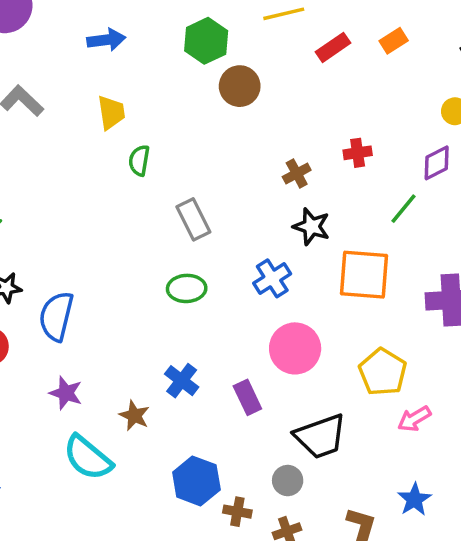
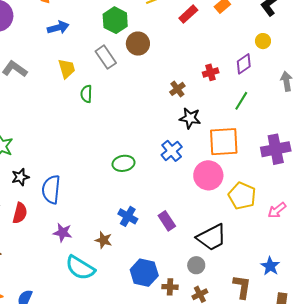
purple diamond: (437, 163) -> (244, 64), moved
gray rectangle: (193, 219) -> (106, 57), moved
pink circle: (295, 348) -> (208, 175), moved
pink arrow: (414, 419) -> (277, 210), moved

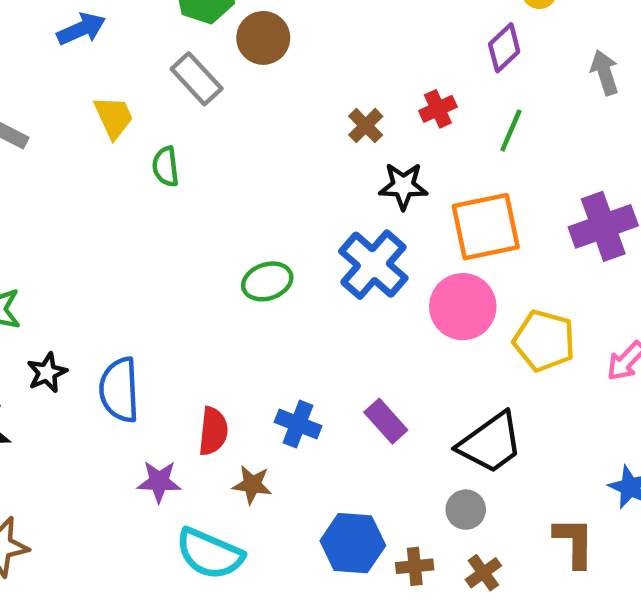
red cross: (211, 72) -> (438, 109), moved
blue cross: (172, 151) -> (373, 265), size x1.4
green ellipse: (123, 163) -> (267, 281), moved
red semicircle: (20, 213) -> (213, 431), moved

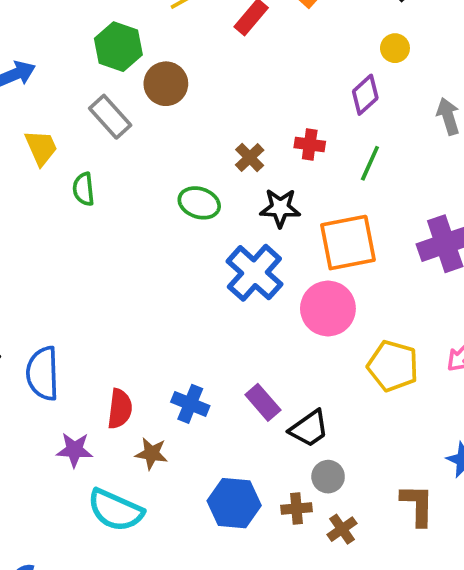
red cross: (438, 109) -> (310, 145), turned 32
green ellipse: (267, 281) -> (199, 203), moved, turned 36
yellow pentagon: (544, 341) -> (393, 366), moved
black trapezoid: (490, 443) -> (309, 429), moved, size x0.7
brown cross: (415, 566) -> (296, 509), moved

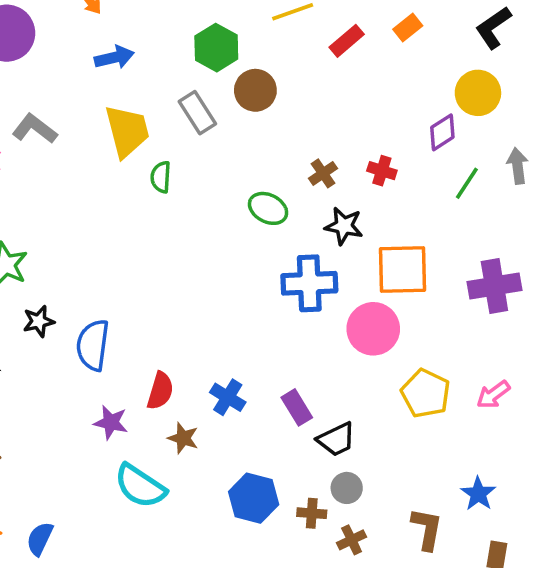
yellow circle: (395, 48) -> (478, 93), size x1.6
yellow trapezoid: (41, 148) -> (127, 131), size x1.5
green line: (370, 163) -> (467, 183), moved
blue cross: (254, 273) -> (309, 283), turned 36

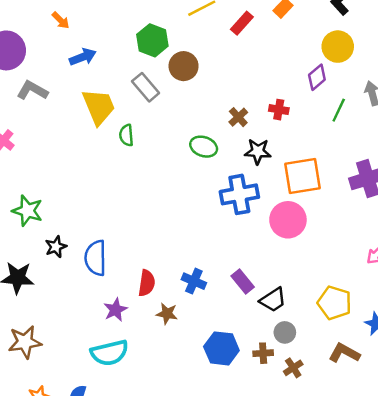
gray L-shape: (35, 129) -> (32, 90), moved
yellow pentagon: (426, 393) -> (334, 303), moved
purple star: (111, 422) -> (115, 310), turned -30
cyan semicircle: (140, 486) -> (110, 353), moved, turned -39
brown L-shape: (427, 529) -> (344, 353), turned -64

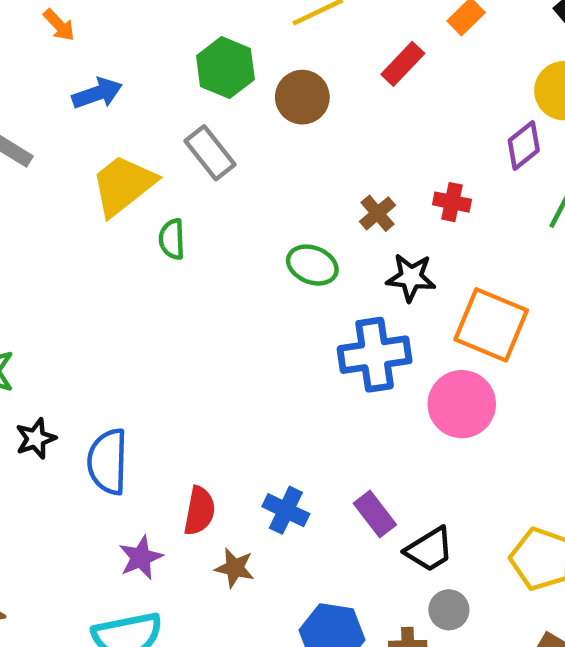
red rectangle: (242, 23) -> (403, 64), moved
brown circle: (184, 66) -> (302, 97), moved
yellow trapezoid: (99, 107) -> (123, 185), turned -108
orange square: (303, 176) -> (491, 325), turned 30

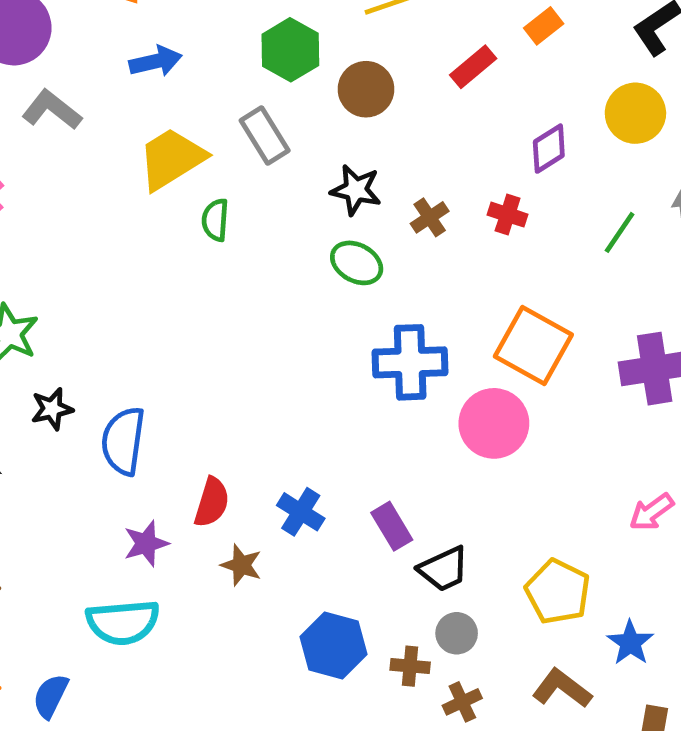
purple diamond: (524, 145) -> (549, 149), moved
black star: (411, 277) -> (356, 190), moved

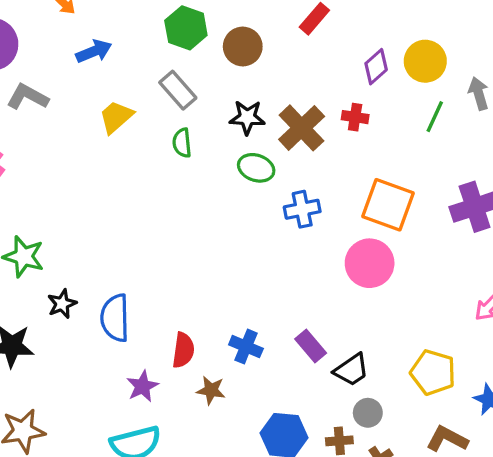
yellow circle: (635, 113) -> (425, 61), moved
yellow trapezoid: (172, 159) -> (116, 117), size x0.7
brown cross: (430, 217) -> (302, 128), size x1.8
green semicircle: (215, 220) -> (182, 143), moved
blue cross: (410, 362) -> (302, 209), moved, size x0.7

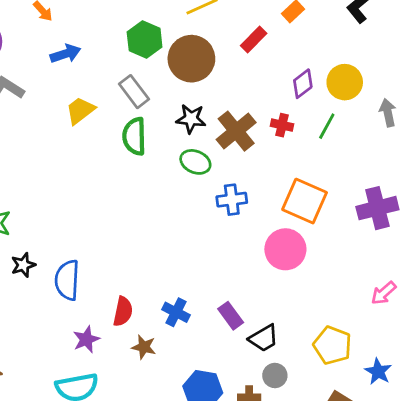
brown circle: (243, 46) -> (191, 59), size x1.4
green line: (435, 117) -> (327, 126), moved
green semicircle: (182, 143) -> (134, 136), size x1.5

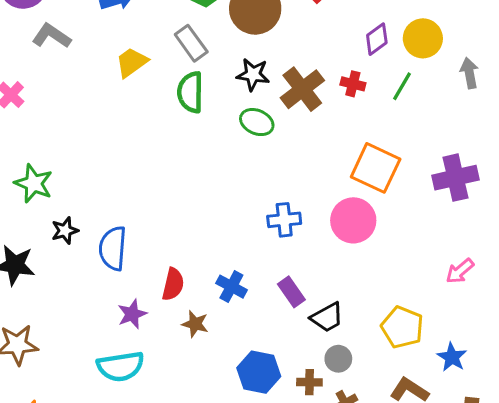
blue cross: (232, 200) -> (284, 220), moved

